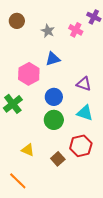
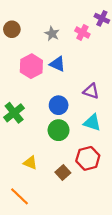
brown circle: (17, 21) -> (12, 29), moved
blue triangle: (53, 59) -> (57, 64), turned 42
pink hexagon: (29, 74) -> (31, 66), moved

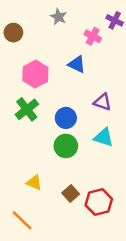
gray star: (52, 34) -> (59, 17), moved
blue triangle: (57, 64) -> (77, 64), moved
green cross: (14, 113) -> (27, 109), moved
red hexagon: (88, 158) -> (99, 202), moved

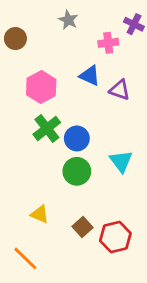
pink cross: (93, 36) -> (108, 43), turned -35
purple triangle: (102, 102) -> (120, 90), moved
green cross: (27, 109) -> (47, 128), moved
cyan triangle: (104, 137) -> (121, 161), turned 35

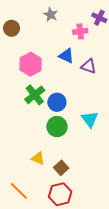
yellow triangle: (40, 214) -> (38, 158), moved
red hexagon: (115, 237) -> (60, 194), moved

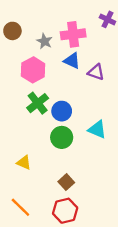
gray star: (51, 15) -> (44, 41), moved
pink cross: (80, 31) -> (73, 34), moved, size x1.5
cyan triangle: (90, 119) -> (97, 129), turned -30
yellow triangle: (38, 158) -> (24, 163), moved

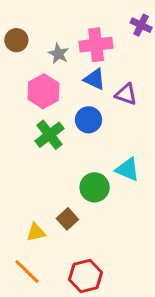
blue circle: (62, 111) -> (89, 120), moved
green circle: (62, 137) -> (95, 187), moved
yellow triangle: (24, 163) -> (36, 232), moved, turned -35
brown square: (66, 182) -> (67, 219), moved

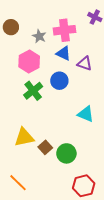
green circle: (95, 187) -> (66, 153), moved
yellow triangle: (36, 232) -> (24, 137), moved, size x1.5
red hexagon: (86, 276) -> (84, 186), moved

